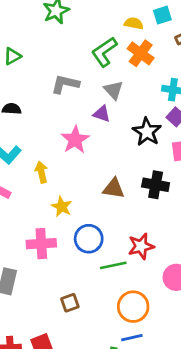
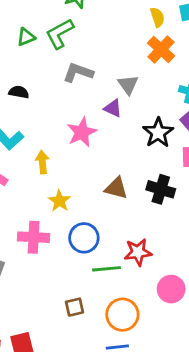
yellow semicircle: (134, 23) -> (157, 17), turned 54
green L-shape: (104, 52) -> (60, 34), moved
brown square: (70, 303) -> (75, 307), moved

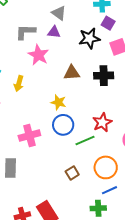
gray L-shape: (78, 73) -> (25, 32), moved
black star: (158, 133) -> (89, 38), turned -30
yellow arrow: (42, 162) -> (19, 84), turned -140
brown triangle: (116, 188) -> (72, 73), moved
yellow star: (59, 201) -> (58, 102), moved

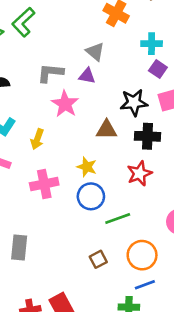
black star: (89, 38) -> (134, 103), moved
red star: (102, 122) -> (139, 173), moved
pink cross: (29, 136) -> (44, 184), moved

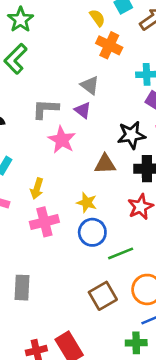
purple triangle: (87, 76) -> (83, 110), turned 30
yellow arrow: (37, 139) -> (37, 189), moved
brown square: (98, 259) -> (103, 296), size x1.5

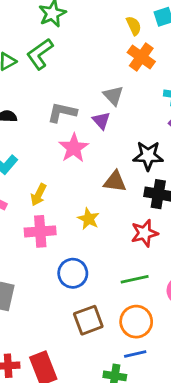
blue circle: (92, 232) -> (73, 273), moved
green line: (121, 253) -> (135, 279), moved

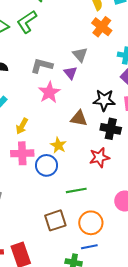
blue circle: (73, 273) -> (47, 165), moved
green line: (135, 279) -> (76, 190), moved

